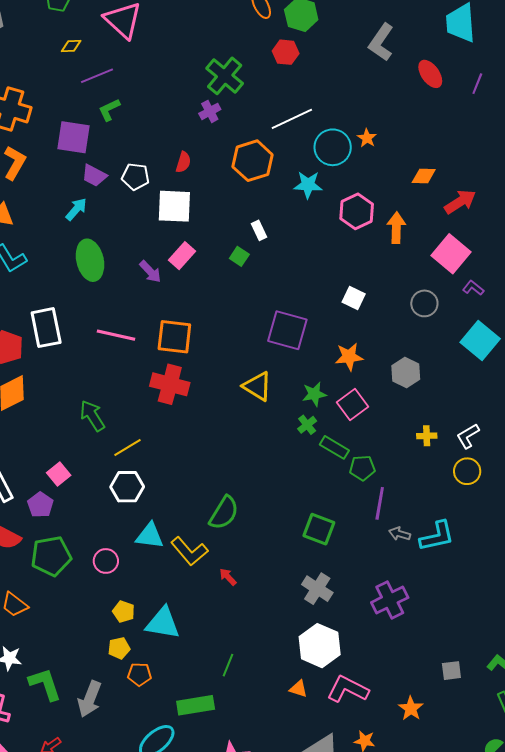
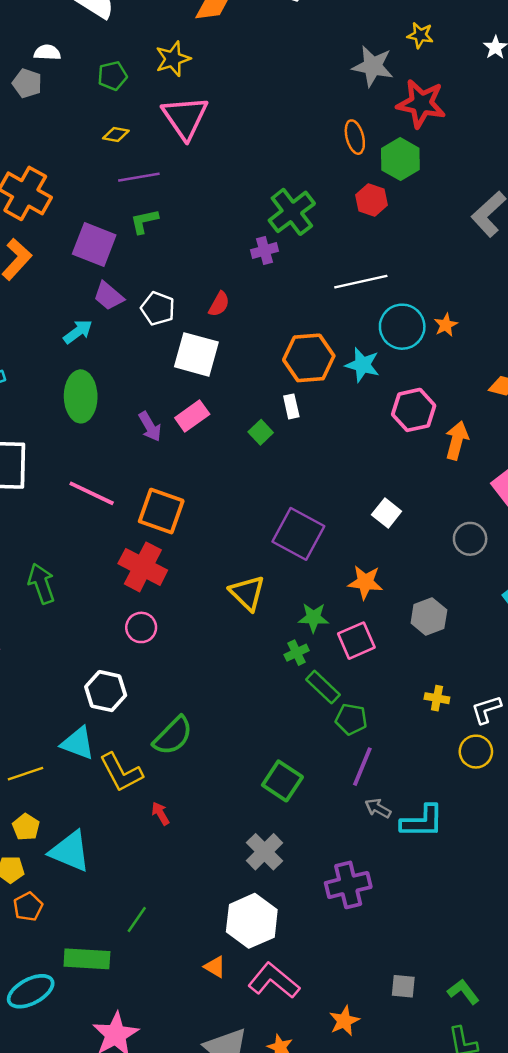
orange hexagon: (253, 161) -> (309, 358), moved
yellow line: (127, 448) -> (25, 774), moved
white hexagon: (127, 487) -> (106, 691), moved
pink circle: (106, 561) -> (141, 627), moved
orange pentagon: (139, 674) -> (28, 907), turned 30

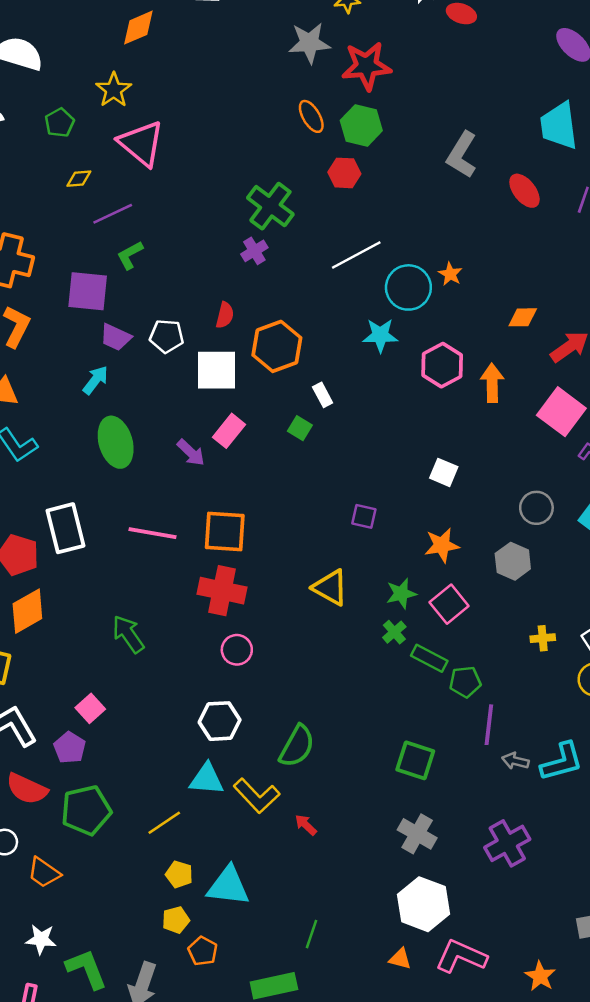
orange hexagon: (309, 358) -> (277, 346), moved
purple square: (298, 534) -> (364, 516), size x0.5
gray circle: (470, 539) -> (536, 508), moved

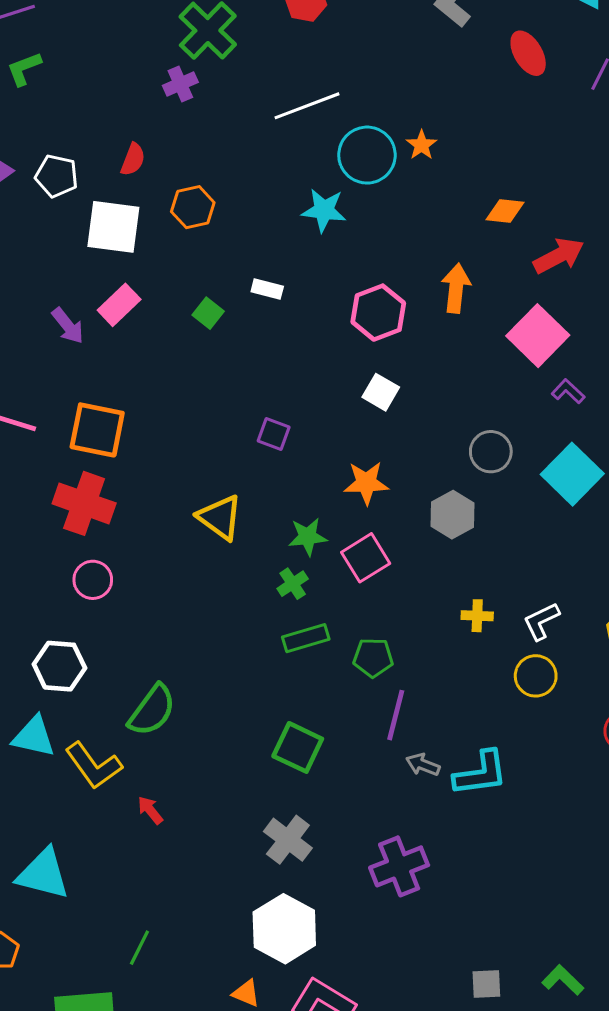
orange hexagon: (277, 346) -> (193, 207), size x0.7
pink hexagon: (442, 365) -> (378, 313), moved
white rectangle: (323, 395) -> (267, 289), moved, turned -55
green rectangle: (429, 658) -> (306, 638), moved, turned -52

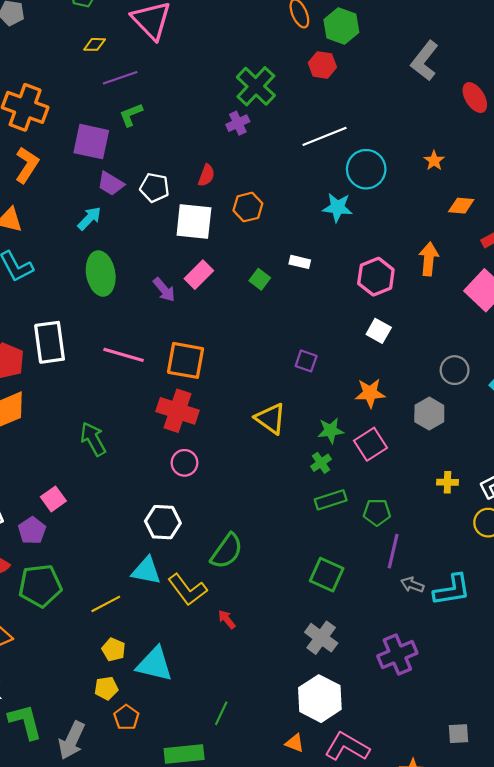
orange star: (421, 145) -> (434, 161), moved

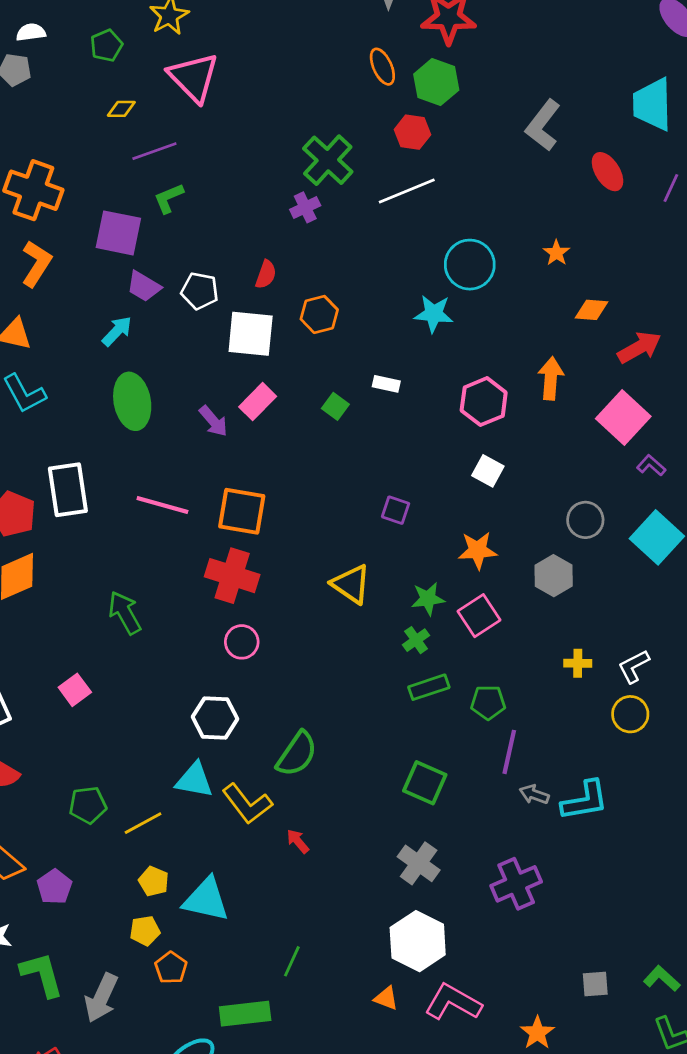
white line: (325, 136) -> (407, 191), moved
purple pentagon: (32, 531) -> (54, 887), moved
green pentagon: (40, 586) -> (88, 805), moved, size x0.7

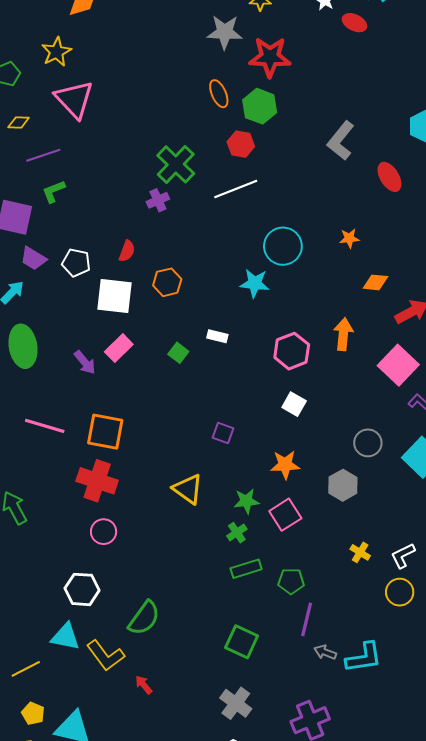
orange star: (556, 253) -> (349, 238), turned 30
yellow cross: (578, 663) -> (360, 552), turned 30

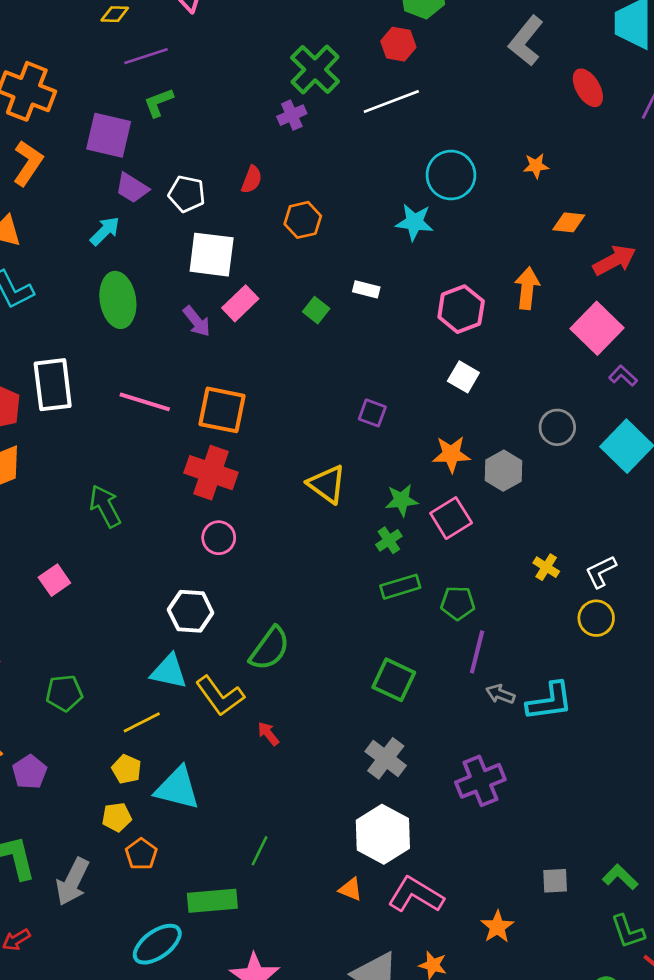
white square: (114, 296) -> (212, 255), moved
gray hexagon: (343, 485) -> (503, 471), moved
yellow line: (26, 669) -> (142, 722), moved

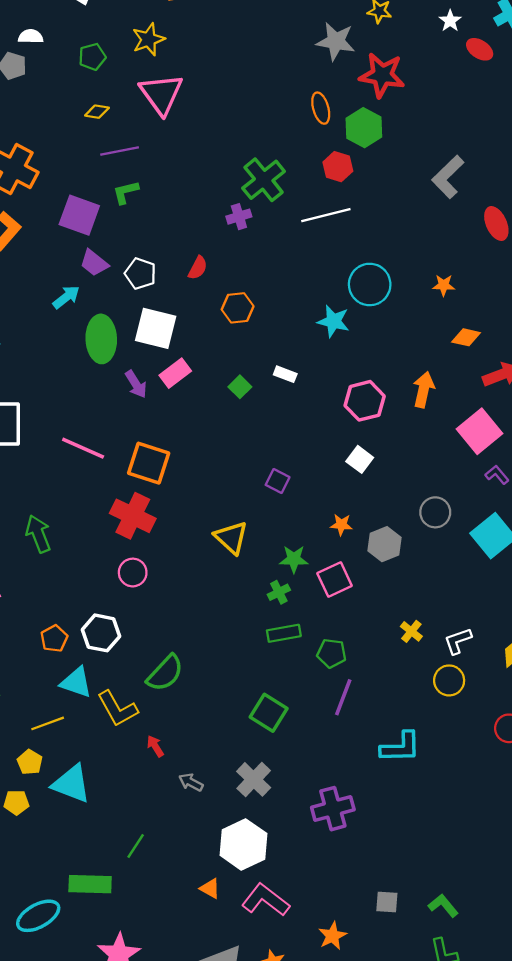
green ellipse: (118, 300) -> (101, 339), moved
orange star: (451, 454) -> (341, 525), size x0.7
gray arrow: (500, 694) -> (191, 782), moved
orange pentagon: (141, 854) -> (54, 638), moved

